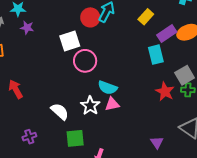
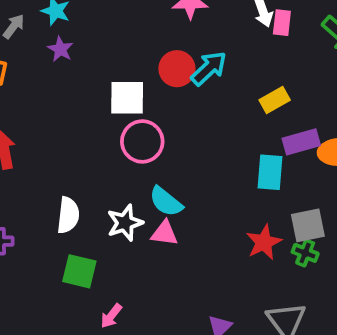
white semicircle: (60, 111) -> (68, 215), turned 36

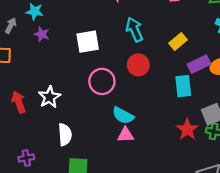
cyan arrow: (209, 68) -> (134, 30), turned -60
red circle: (177, 69) -> (138, 65), moved
white square: (127, 98) -> (88, 42), moved
white star: (125, 223) -> (50, 97), moved

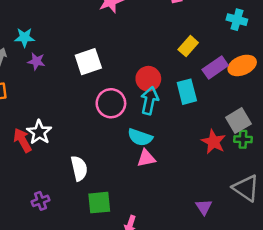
cyan arrow: (134, 30) -> (149, 101), moved, turned 45
cyan rectangle: (183, 86) -> (187, 92), moved
white star: (50, 97) -> (39, 132), moved

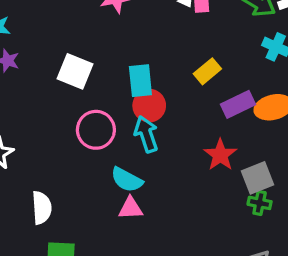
white square: (88, 62) -> (75, 71), turned 32
cyan rectangle: (187, 92) -> (140, 81), moved
cyan arrow: (149, 101) -> (146, 134), turned -40
red star: (213, 142) -> (220, 155), moved

